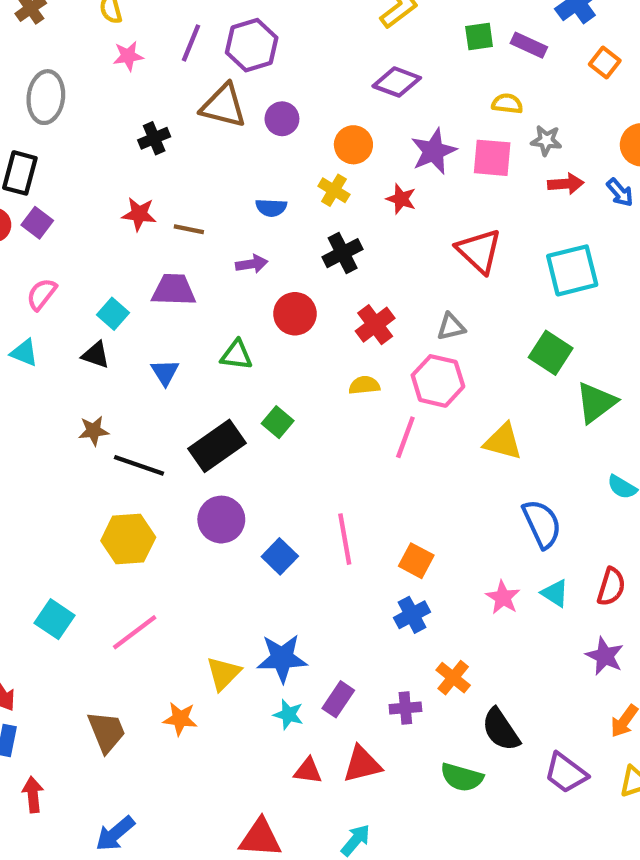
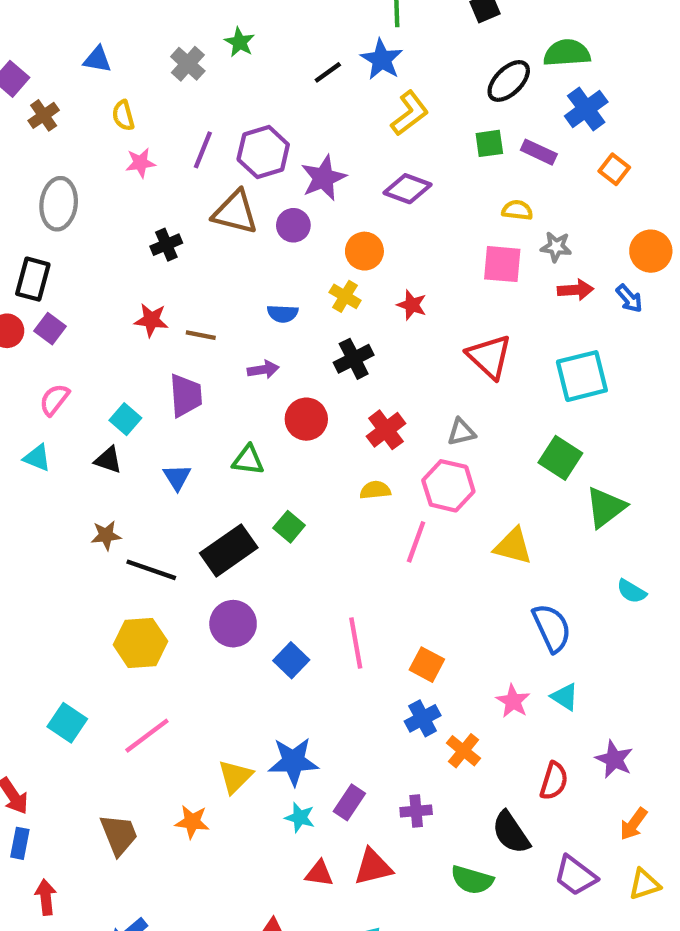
purple star: (434, 151) -> (324, 178), moved
purple trapezoid: (174, 290) -> (186, 395), turned 84
red semicircle: (611, 587) -> (554, 781), moved
orange cross: (453, 678) -> (463, 751), moved

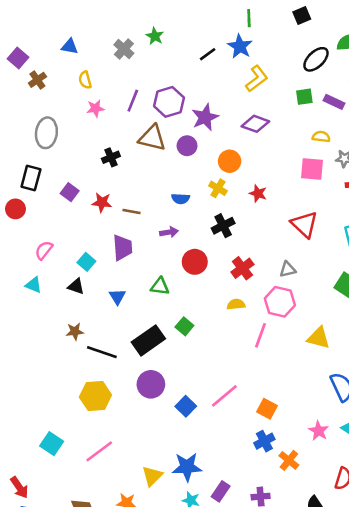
purple square: (50, 329) -> (70, 192), moved
pink line: (356, 643) -> (224, 396), turned 60

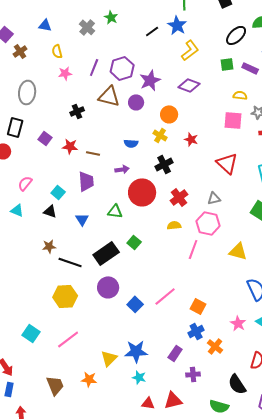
red circle: (195, 262) -> (142, 192), size x1.4
purple rectangle: (221, 491) -> (175, 353), moved

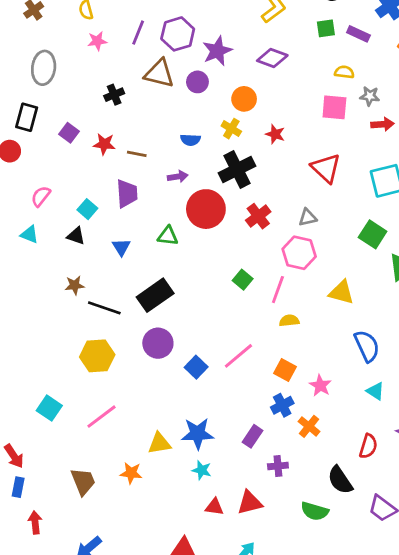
black cross: (164, 164) -> (237, 169), size x1.4
yellow semicircle: (174, 225) -> (289, 321), moved
green square: (134, 242) -> (243, 280), moved
pink star: (238, 323) -> (320, 386), moved
yellow triangle: (109, 358) -> (159, 443), turned 36

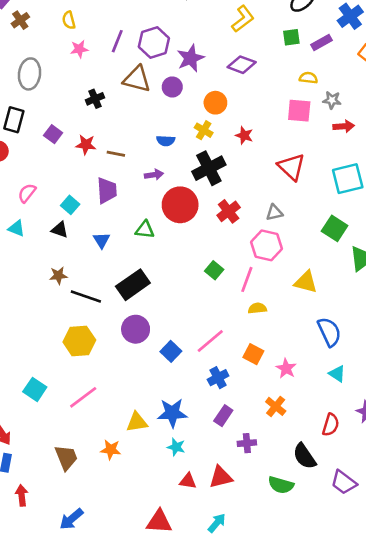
purple rectangle: (358, 34) -> (321, 42), turned -54
blue cross: (282, 405) -> (218, 378), moved

